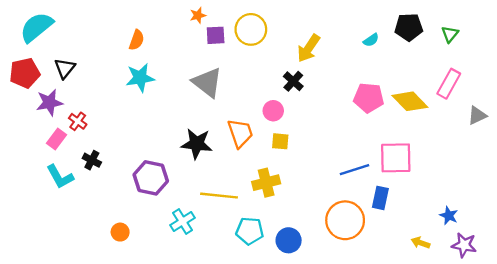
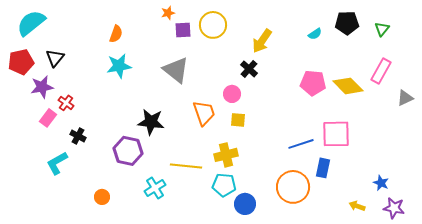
black star: (197, 144) -> (151, 122), moved
cyan L-shape: (60, 177) -> (57, 163), moved, turned 90
cyan pentagon: (250, 231) -> (224, 185), moved

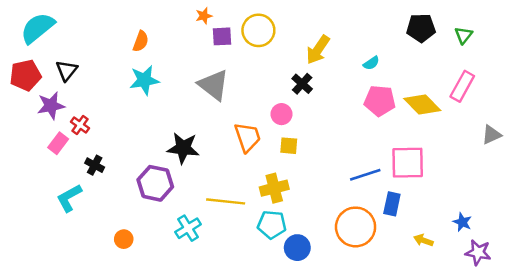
cyan semicircle: (315, 34) -> (371, 63), moved
gray triangle: (405, 98) -> (491, 135), moved
yellow arrow: (357, 206) -> (423, 240), moved

